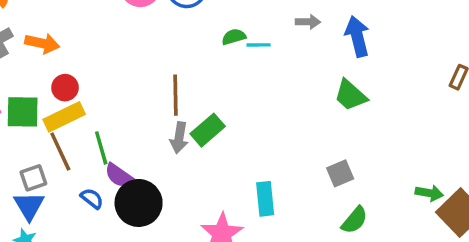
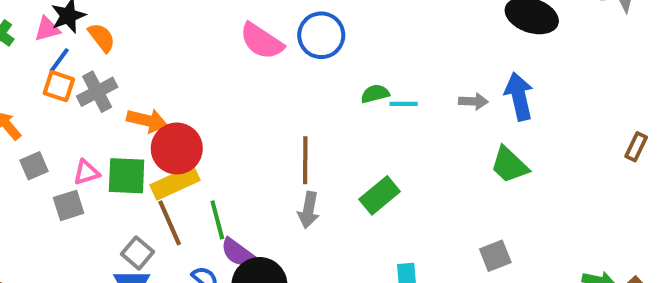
gray arrow: (308, 22) -> (473, 101), moved
orange arrow: (42, 43) -> (147, 120), moved
red circle: (65, 88) -> (177, 149), size x1.6
green rectangle: (208, 130) -> (380, 195), moved
gray square: (33, 178) -> (138, 253), turned -32

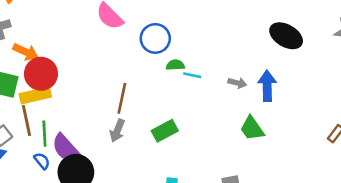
blue circle: (321, 35) -> (155, 38), moved
green line: (217, 220) -> (44, 134), moved
purple semicircle: (237, 252) -> (66, 148), size x1.4

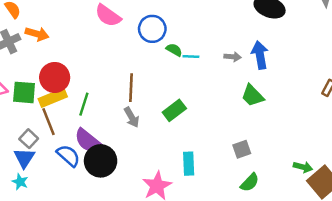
orange arrow: (26, 52) -> (37, 34), moved
green semicircle: (175, 65) -> (174, 50), turned 42
gray arrow: (117, 131) -> (132, 117), turned -42
green line: (44, 134) -> (84, 104), moved, turned 30
blue semicircle: (42, 161) -> (68, 156), size x1.5

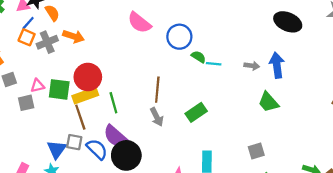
green line: (84, 104) -> (113, 103), turned -36
gray square: (29, 139) -> (74, 142), moved, turned -35

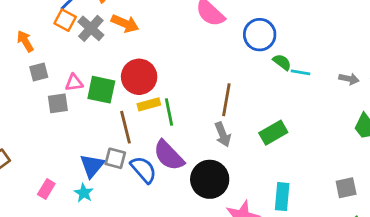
gray cross: (47, 42) -> (91, 28), turned -30
yellow rectangle: (85, 95) -> (149, 104), moved, size x0.7
black circle: (126, 155) -> (210, 179), moved

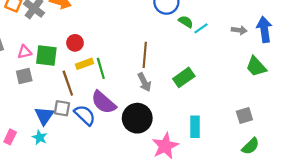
cyan line: (301, 72) -> (201, 28), turned -40
red circle: (139, 77) -> (75, 43), size x0.6
gray square: (58, 103) -> (24, 76), moved

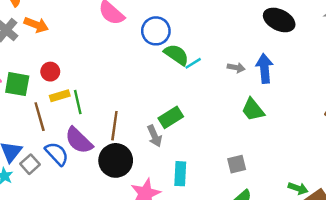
green semicircle: (186, 22) -> (176, 55), size x1.5
brown line: (145, 55) -> (114, 126), moved
gray arrow: (144, 82) -> (155, 136), moved
gray square: (62, 108) -> (30, 164), moved, turned 35

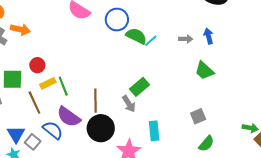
blue arrow: (265, 68) -> (209, 36), size x0.7

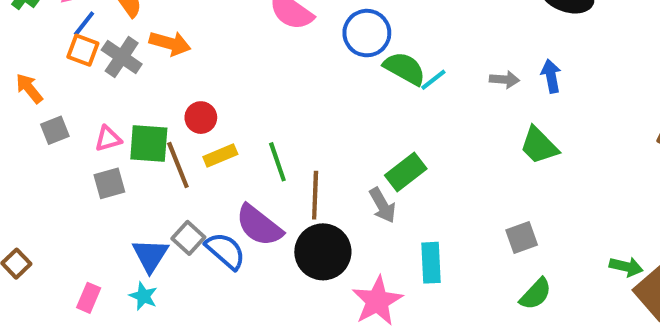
green line: (63, 86) -> (277, 162), moved
brown line: (34, 103) -> (178, 165), moved
gray square: (33, 142) -> (188, 238), moved

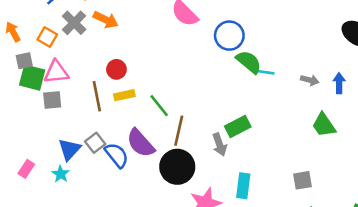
orange square: (83, 50) -> (47, 37), moved
cyan line: (433, 80) -> (265, 72), turned 36
pink triangle: (108, 139) -> (56, 72), size x1.5
green square: (149, 144) -> (32, 78), moved
green line: (277, 162) -> (159, 106), turned -30

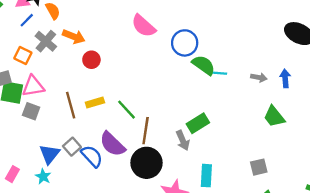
red circle: (116, 69) -> (91, 60), moved
gray square: (52, 100) -> (31, 111), turned 30

